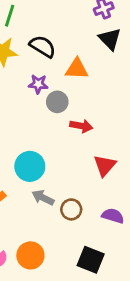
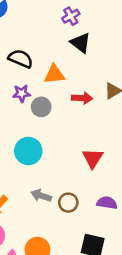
red arrow: (81, 126) -> (82, 98), moved
cyan circle: (30, 166) -> (28, 151), moved

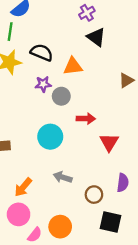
red arrow: (82, 98) -> (86, 119), moved
brown circle: (68, 203) -> (94, 195), moved
purple semicircle: (107, 203) -> (123, 183), turned 90

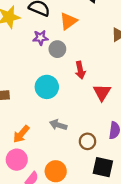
orange triangle: (73, 66) -> (68, 21), turned -30
red arrow: (86, 119) -> (80, 70), turned 77

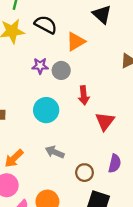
purple star: (40, 38) -> (40, 66), moved

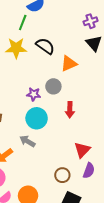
purple star: (40, 66) -> (34, 94), moved
red triangle: (105, 121) -> (82, 150), moved
gray arrow: (55, 152) -> (27, 141), moved

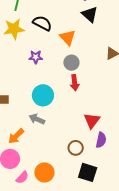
orange triangle: (69, 63) -> (68, 37), turned -42
gray circle: (53, 86) -> (71, 63), moved
purple star: (34, 94) -> (36, 57), moved

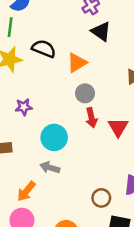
orange triangle: (68, 37) -> (77, 63), turned 48
purple star: (36, 57) -> (24, 107), moved
red triangle: (92, 121) -> (118, 127), moved

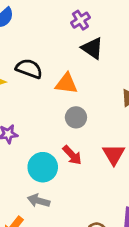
orange triangle: (77, 63) -> (66, 84), turned 40
red arrow: (91, 118) -> (72, 155), moved, turned -30

